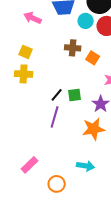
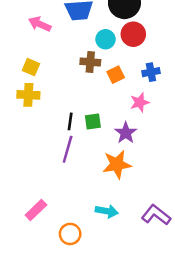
cyan circle: (86, 21) -> (105, 39), moved
orange square: (93, 58) -> (116, 75), turned 32
black line: (57, 95) -> (70, 121), turned -32

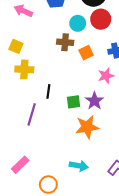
yellow cross: (28, 95) -> (24, 69), moved
green square: (93, 121) -> (73, 102), moved
purple line: (68, 149) -> (32, 114), moved

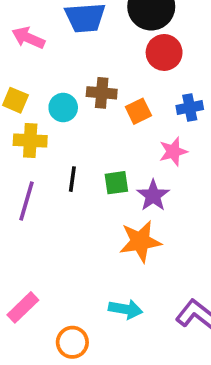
cyan circle: (78, 23) -> (63, 107), moved
green square: (73, 102) -> (116, 183), moved
purple line: (32, 114) -> (27, 201), moved

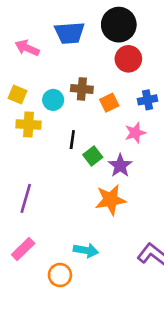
black line: (72, 179) -> (72, 140), moved
green square: (116, 183) -> (93, 156), turned -30
purple line: (27, 201) -> (26, 198), moved
cyan arrow: (126, 309) -> (86, 250), moved

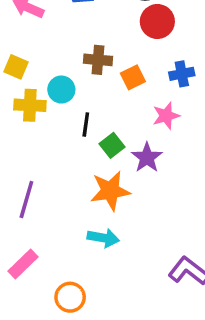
cyan circle: (53, 100) -> (61, 90), moved
orange star: (111, 200) -> (110, 191), moved
cyan arrow: (86, 250) -> (103, 238), moved

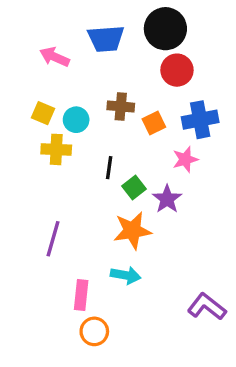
blue cross: (182, 74) -> (200, 120), size x1.5
cyan circle: (61, 90) -> (76, 120), moved
pink rectangle: (23, 264) -> (81, 295), moved, turned -40

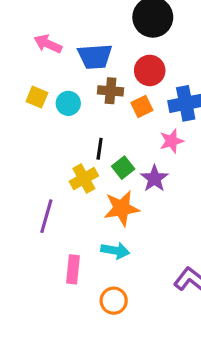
blue trapezoid: (106, 39) -> (95, 56), moved
red circle: (177, 70) -> (150, 70), moved
yellow cross: (56, 149) -> (84, 179), moved, turned -32
orange circle: (94, 331) -> (114, 301), moved

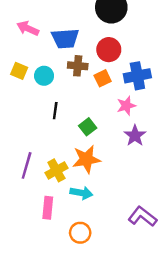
black line: (100, 149) -> (55, 111), moved
yellow cross: (84, 179) -> (56, 170), moved
purple star: (154, 179) -> (135, 136), moved

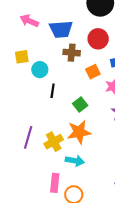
yellow square: (19, 71) -> (22, 57), turned -32
cyan circle: (44, 76) -> (40, 70), moved
orange square: (103, 78) -> (93, 72), moved
pink rectangle: (48, 208) -> (55, 183), moved

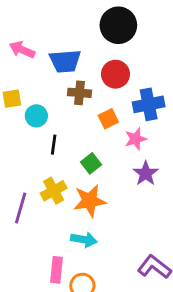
yellow cross: (54, 142) -> (54, 191), moved

